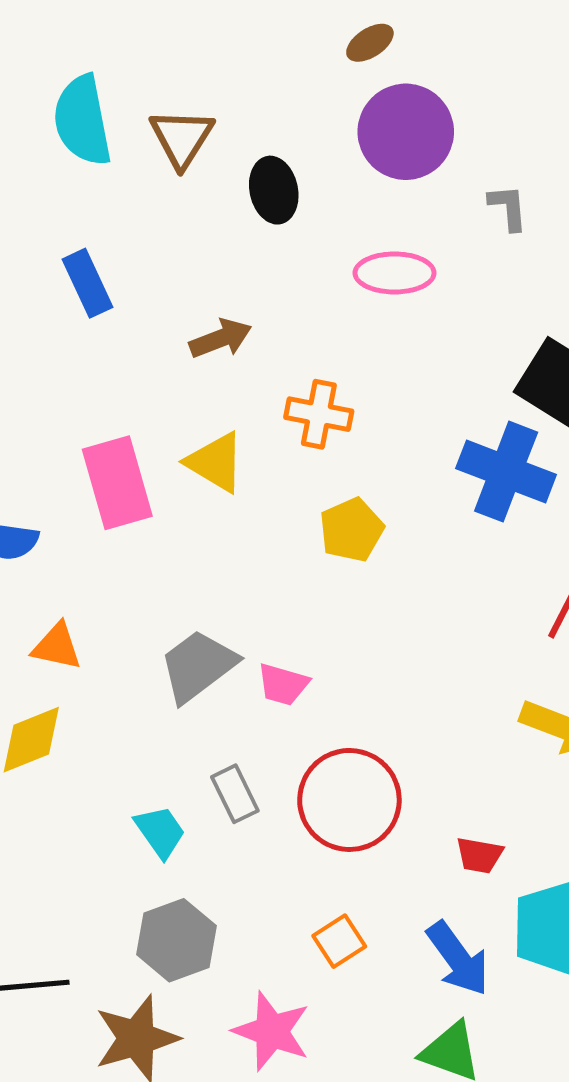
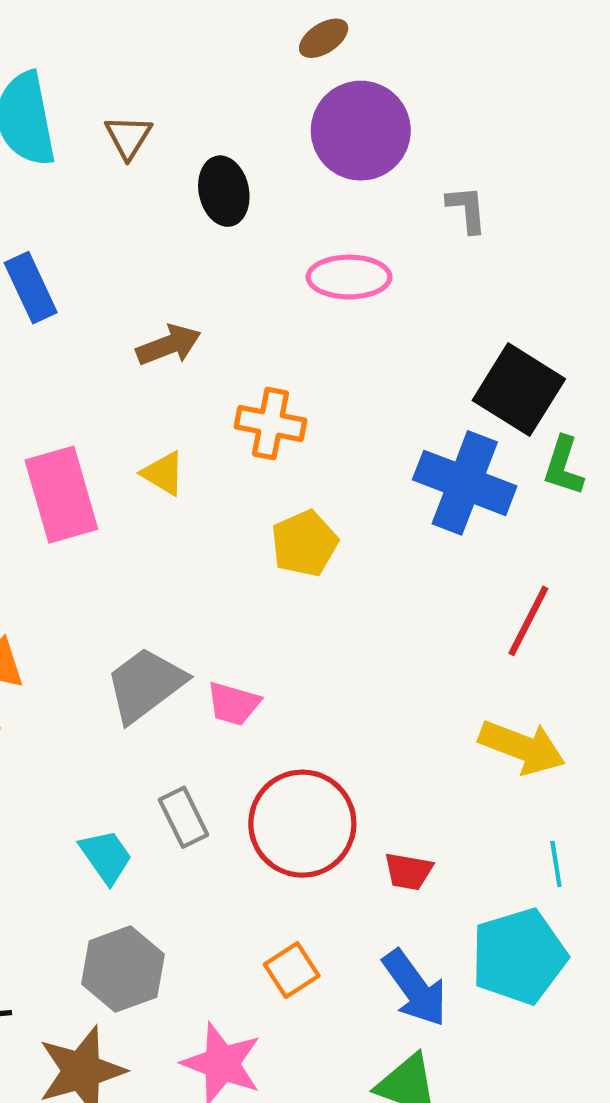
brown triangle: (182, 138) -> (128, 137), size x0.7
yellow triangle: (215, 462) -> (163, 473), size x0.7
red trapezoid: (479, 855) -> (408, 871), moved

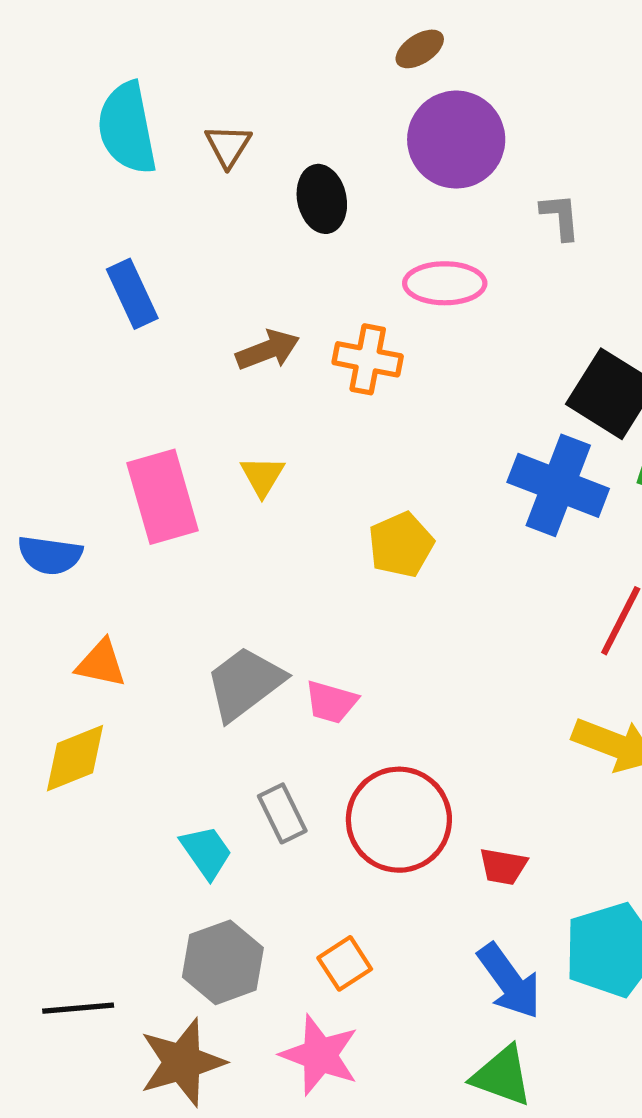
orange cross: (271, 423) -> (368, 359), moved
yellow triangle: (163, 473) -> (262, 476), turned 30
orange square: (292, 970) -> (345, 963), moved

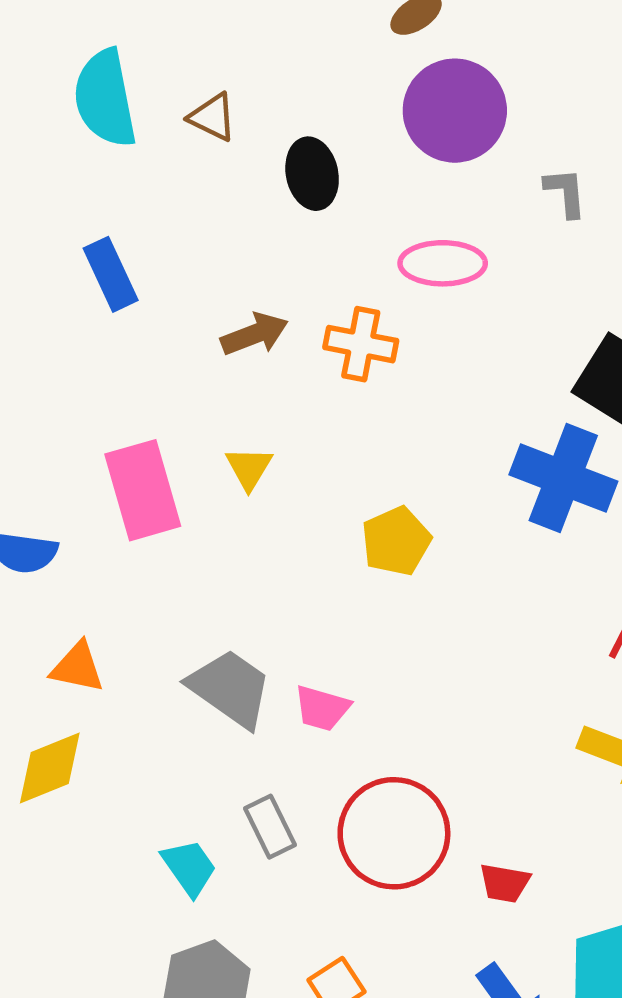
brown triangle: (228, 146) -> (212, 117), turned -36
gray trapezoid: (245, 683) -> (230, 688), turned 72

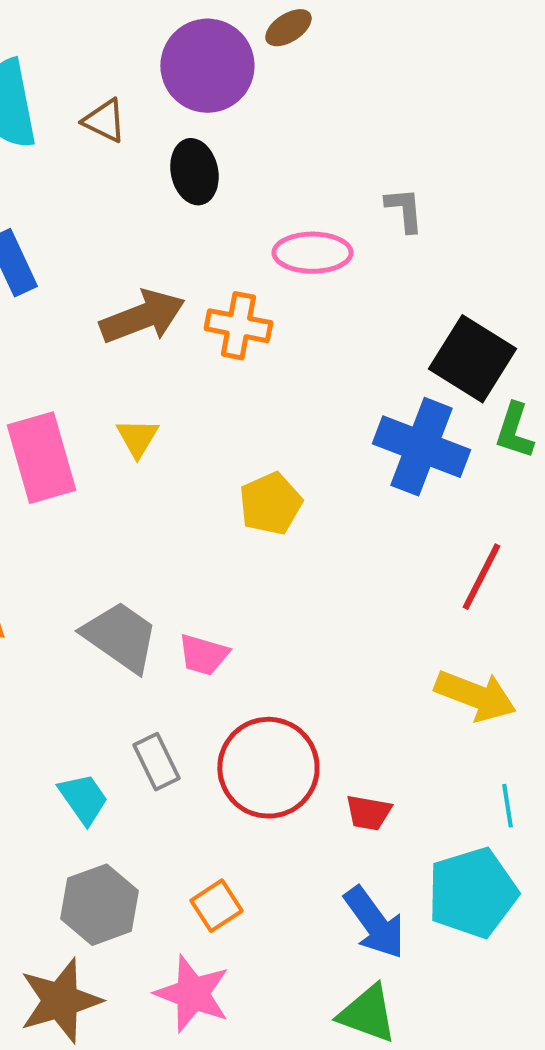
purple circle: (455, 111) -> (207, 66), moved
gray L-shape: (565, 192) -> (404, 210), moved
brown arrow: (255, 334) -> (142, 317), size x1.4

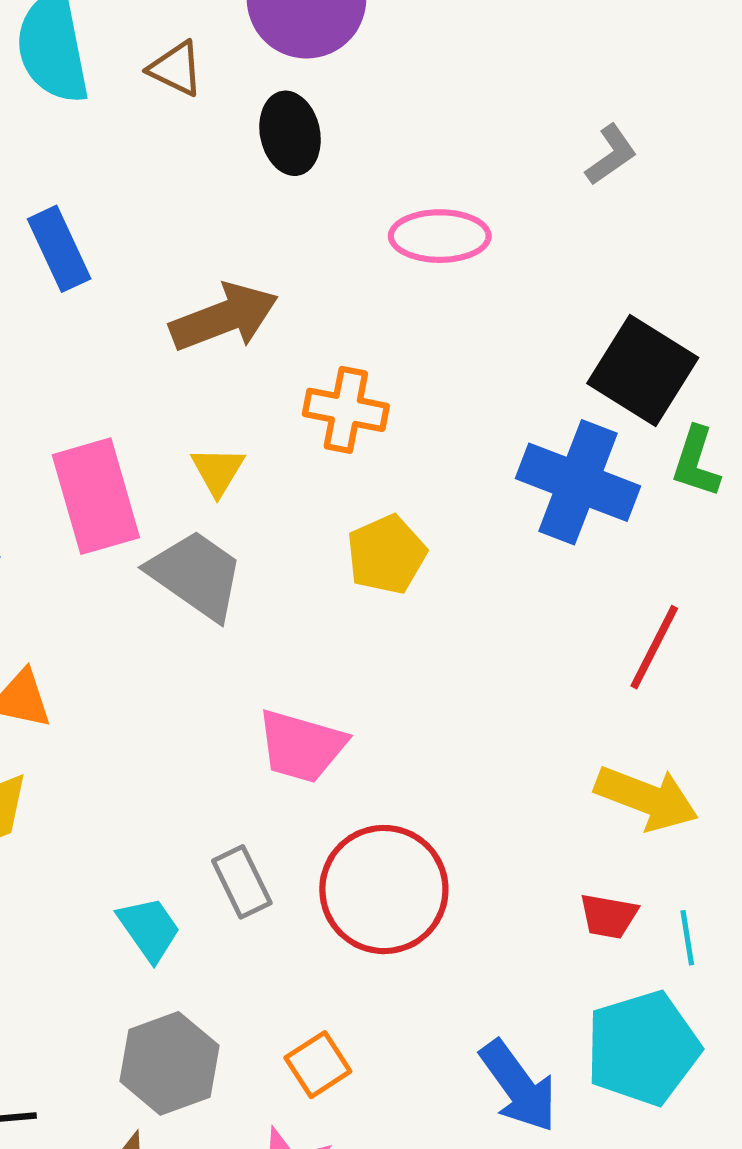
gray L-shape: (404, 210) -> (611, 155), moved, turned 60
orange cross: (238, 326) -> (346, 410), moved
gray trapezoid: (120, 637) -> (196, 575), moved
pink trapezoid: (203, 655) -> (301, 746), size x1.4
red trapezoid: (368, 813) -> (608, 916), moved

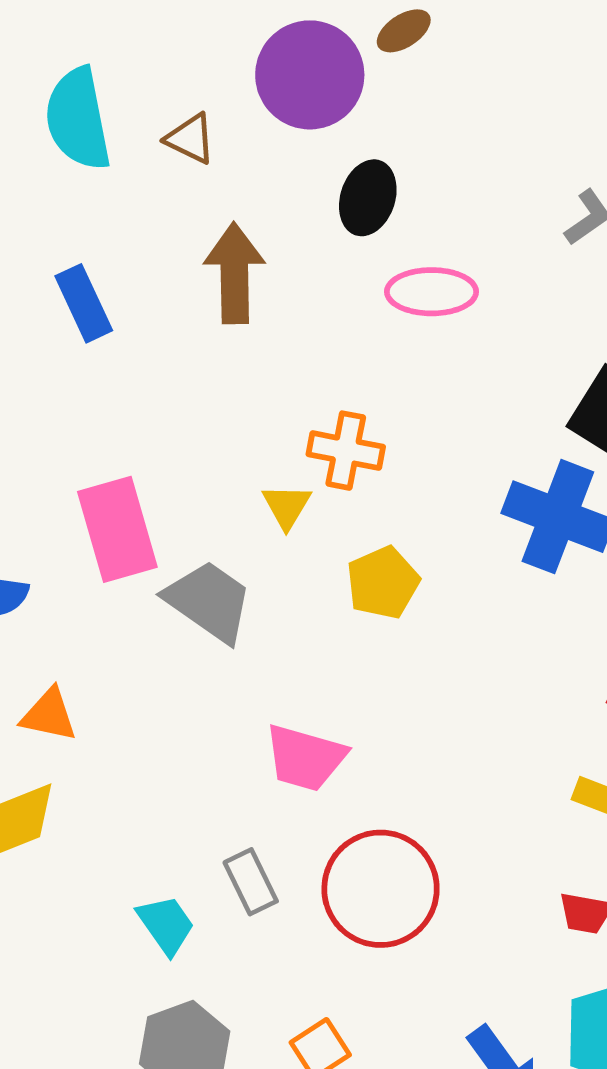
black ellipse: (290, 133) -> (368, 198), moved, turned 30
brown arrow: (224, 317) -> (234, 273), moved, turned -70
yellow triangle: (218, 471) -> (287, 506), moved

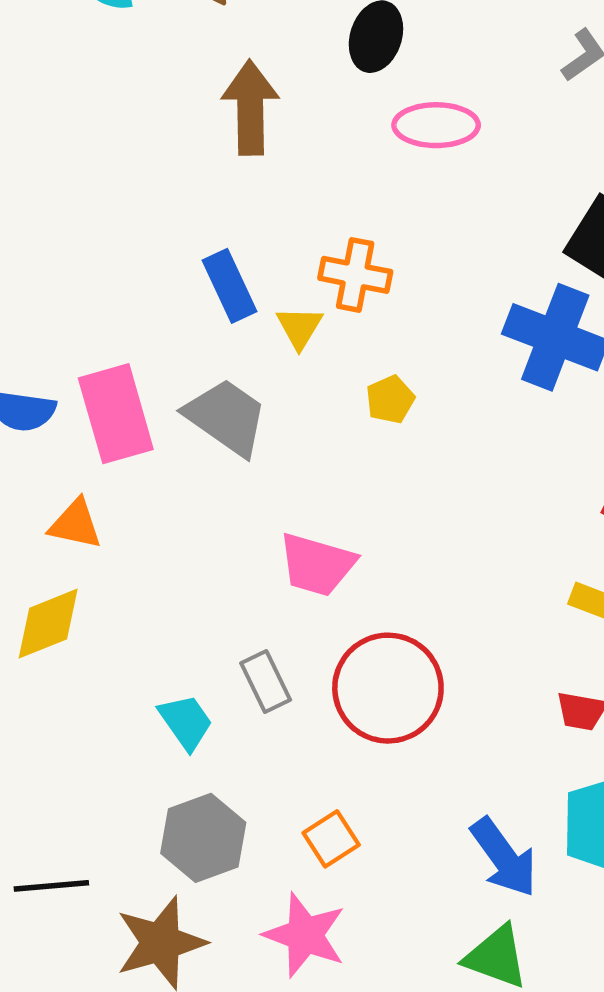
blue rectangle: (84, 303) -> (230, 286), moved
pink rectangle: (117, 529) -> (116, 414), moved
yellow pentagon: (383, 583) -> (390, 400), size x0.7

